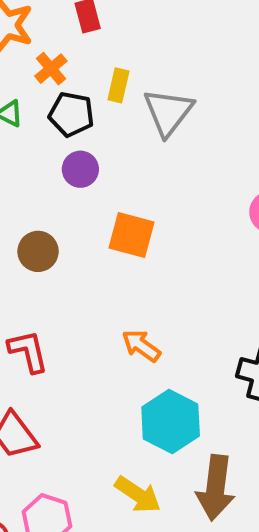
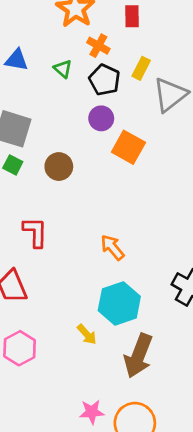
orange cross: (51, 69) -> (98, 46), turned -35
orange square: (132, 235) -> (128, 147), moved
yellow arrow: (138, 495) -> (87, 334), moved, size x0.7

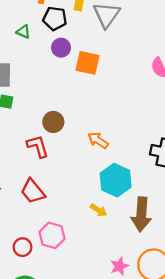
green triangle: (63, 69) -> (23, 32), moved
brown circle: (59, 167) -> (53, 122), moved

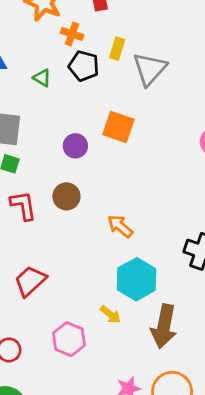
purple circle: (61, 48) -> (75, 146), moved
red L-shape: (38, 146) -> (23, 206), moved
red trapezoid: (33, 191) -> (30, 281), turned 80
pink hexagon: (52, 235) -> (69, 339), moved

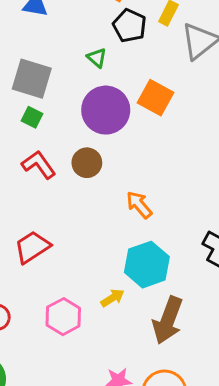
green triangle: (42, 78) -> (97, 58), moved
purple circle: (75, 146) -> (106, 110), size x1.8
red L-shape: (23, 206) -> (39, 165), turned -36
yellow arrow: (111, 315) -> (113, 298), turned -80

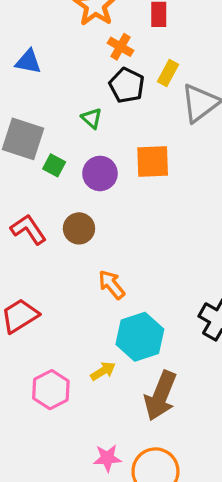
orange square: (156, 98) -> (153, 161), turned -32
purple circle: (106, 110) -> (100, 173), size x0.7
green square: (32, 117) -> (54, 165), moved
orange arrow: (139, 205) -> (112, 285), moved

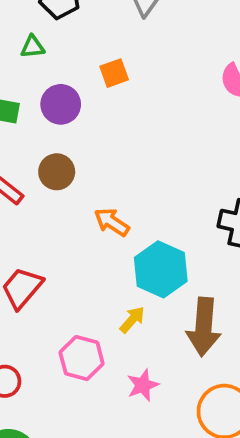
green triangle: (92, 118) -> (33, 47), turned -30
orange square: (153, 161) -> (114, 73), size x0.7
pink star: (107, 458) -> (143, 385), moved

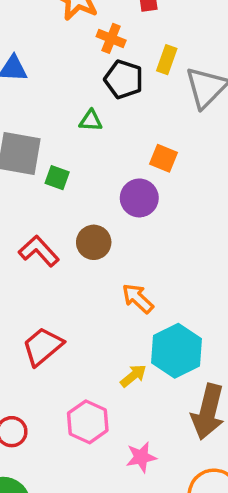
orange square: (114, 73) -> (163, 158), turned 32
purple circle: (61, 104) -> (139, 198), moved
yellow arrow: (132, 320) -> (133, 376), moved

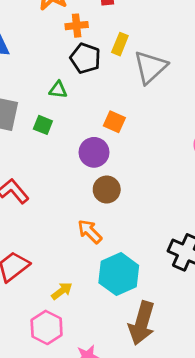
orange cross: (111, 38) -> (77, 26), turned -30
green square: (57, 178) -> (43, 125), moved
brown circle: (94, 242) -> (107, 190), moved
yellow arrow: (133, 376) -> (62, 291), moved

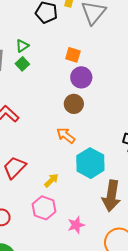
green triangle: (58, 90) -> (22, 46), moved, turned -32
green square: (43, 125) -> (22, 64), turned 32
purple circle: (94, 152) -> (81, 77), moved

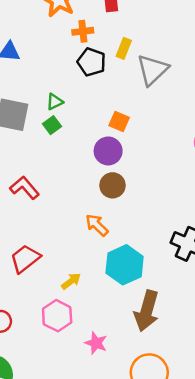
purple circle: (81, 77) -> (108, 151), moved
pink star: (76, 225) -> (96, 343), turned 30

